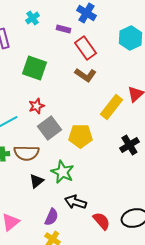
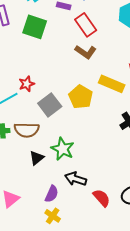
green square: (34, 68) -> (35, 27), moved
red star: (36, 106) -> (27, 84), moved
yellow rectangle: (111, 107) -> (112, 84), turned 75
yellow pentagon: (80, 136) -> (81, 97), moved, turned 30

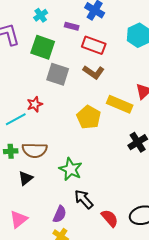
red rectangle: (86, 25) -> (94, 45), turned -35
gray square: (50, 105) -> (58, 74), moved, turned -35
black triangle: (37, 158) -> (26, 178), moved
black arrow: (76, 179) -> (84, 199), turned 30

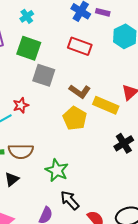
purple rectangle: (72, 26) -> (103, 12), moved
brown L-shape: (94, 72) -> (80, 91), moved

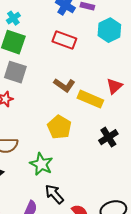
cyan cross: (27, 16) -> (13, 18), moved
gray square: (44, 75) -> (15, 72), moved
yellow pentagon: (75, 118) -> (59, 127), moved

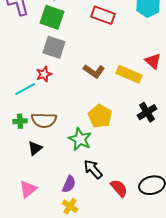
brown L-shape: (64, 85) -> (94, 71), moved
red triangle: (114, 86) -> (153, 61), turned -36
yellow pentagon: (59, 127) -> (100, 116), moved

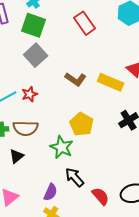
red rectangle: (103, 15) -> (85, 23), turned 35
gray square: (54, 47) -> (36, 55), turned 30
red star: (44, 74) -> (30, 94), moved

